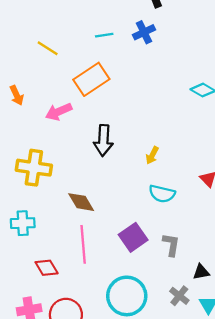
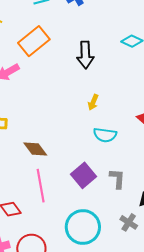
black arrow: (103, 140) -> (85, 55), moved

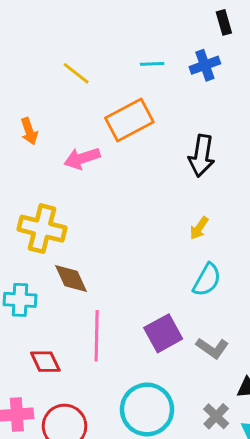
cyan semicircle: (105, 135) -> (207, 280), turned -80
brown diamond: (35, 149) -> (71, 278), moved
gray L-shape: (117, 179) -> (212, 348), turned 110

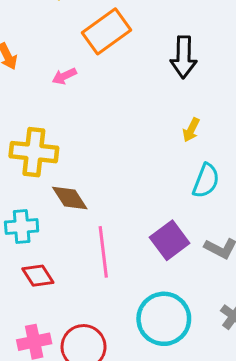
pink arrow: (82, 158) -> (64, 76), size x0.7
red diamond: (45, 362) -> (38, 276), moved

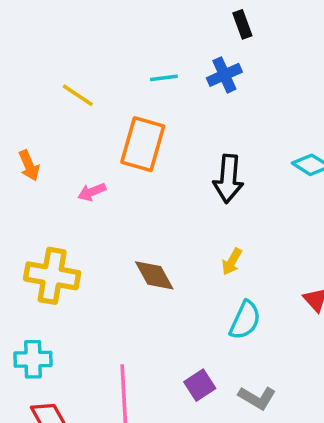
orange rectangle: (107, 31) -> (143, 144), turned -42
brown diamond: (70, 198) -> (154, 275), moved
purple square: (170, 240) -> (200, 385), size x0.7

